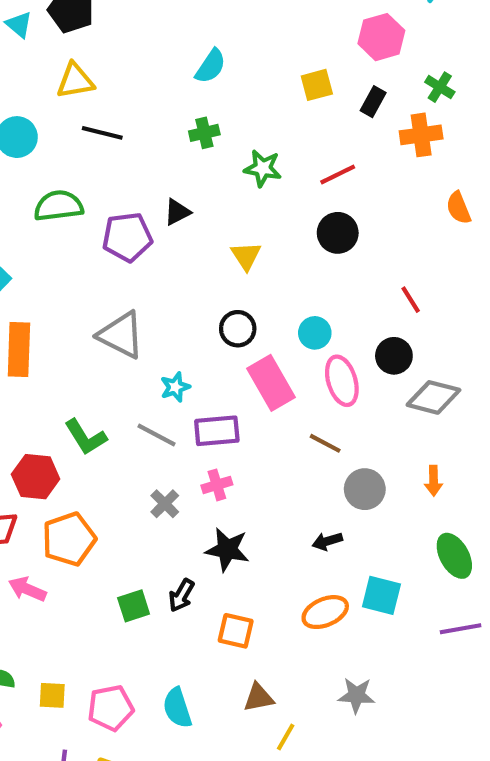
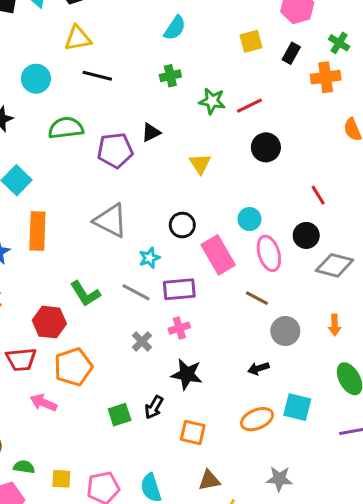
red line: (338, 175) -> (249, 106), moved
black circle: (238, 329) -> (182, 225), moved

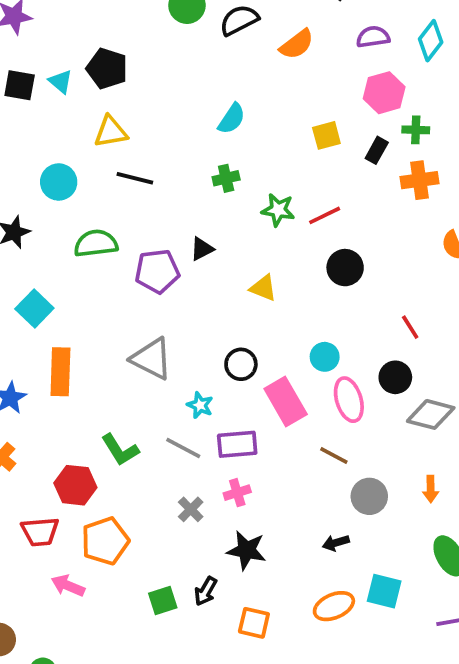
green cross: (339, 43) -> (416, 130), moved, turned -30
yellow triangle: (200, 164) -> (263, 288), turned -35
cyan star: (149, 258) -> (200, 405), turned -30

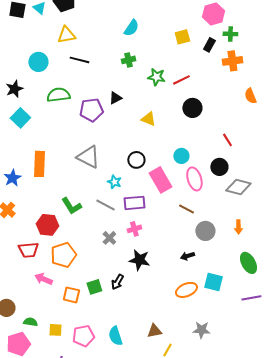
cyan square: (34, 308) -> (20, 118), moved
orange square: (254, 623) -> (71, 295), moved

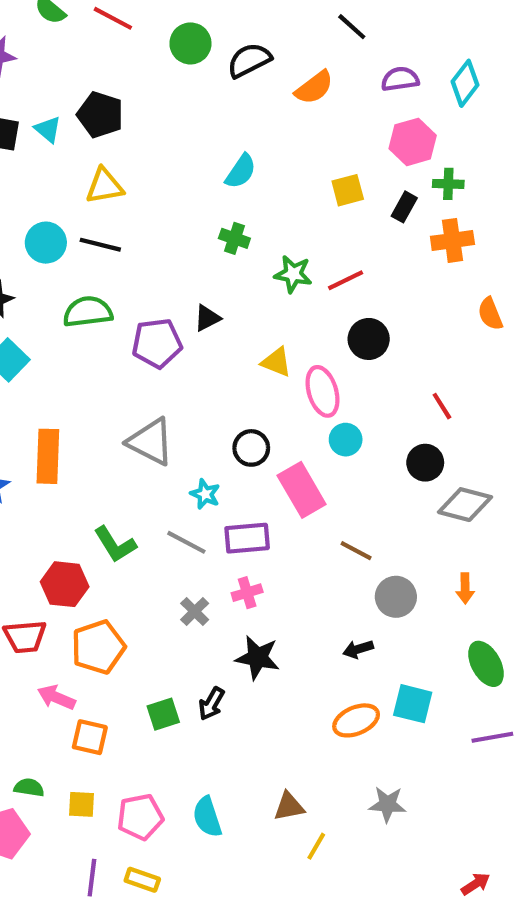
black line: (79, 60) -> (100, 245), moved
green cross: (128, 60) -> (234, 238), turned 32
pink ellipse: (194, 179) -> (323, 391), moved
orange square: (71, 295) -> (90, 737), moved

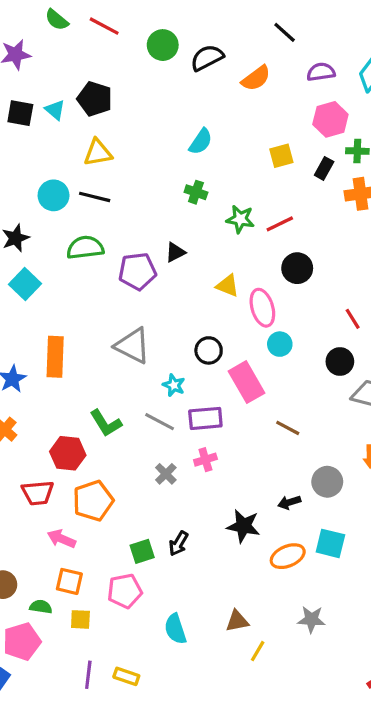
gray circle: (396, 597) -> (327, 482), moved
black star: (258, 658) -> (243, 526), moved
orange square: (90, 737) -> (69, 581), moved
pink pentagon: (140, 817) -> (125, 591), moved

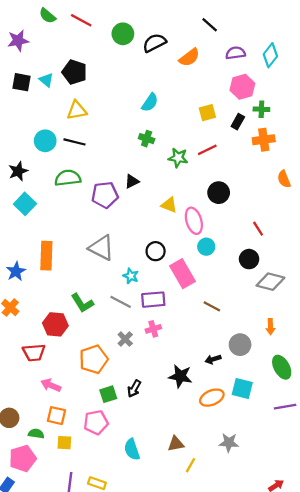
red line: (280, 224) -> (207, 150), moved
orange pentagon: (93, 501) -> (94, 359), moved

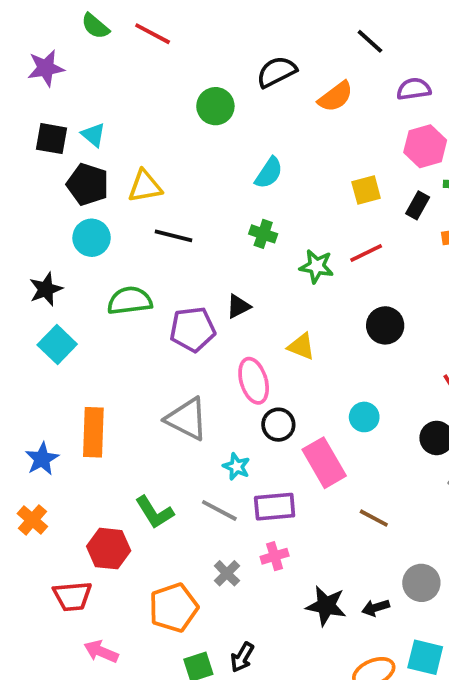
green circle: (123, 34) -> (215, 106), moved
black pentagon: (74, 72) -> (88, 184), moved
black line: (74, 142) -> (174, 236), moved
pink ellipse: (194, 221) -> (254, 381), moved
black star: (180, 376) -> (326, 606), moved

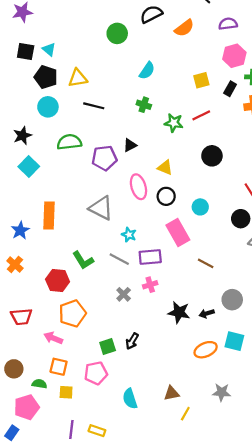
black circle: (278, 425) -> (166, 196), moved
red trapezoid: (72, 596) -> (21, 317), moved
orange pentagon: (174, 608) -> (72, 313), moved

